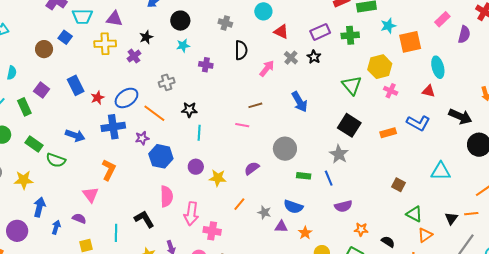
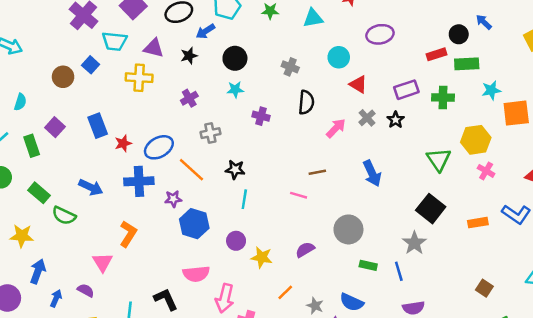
black star: (146, 37) -> (189, 56), moved
purple cross: (134, 56) -> (189, 98), moved
pink semicircle: (166, 196) -> (196, 274), turned 80

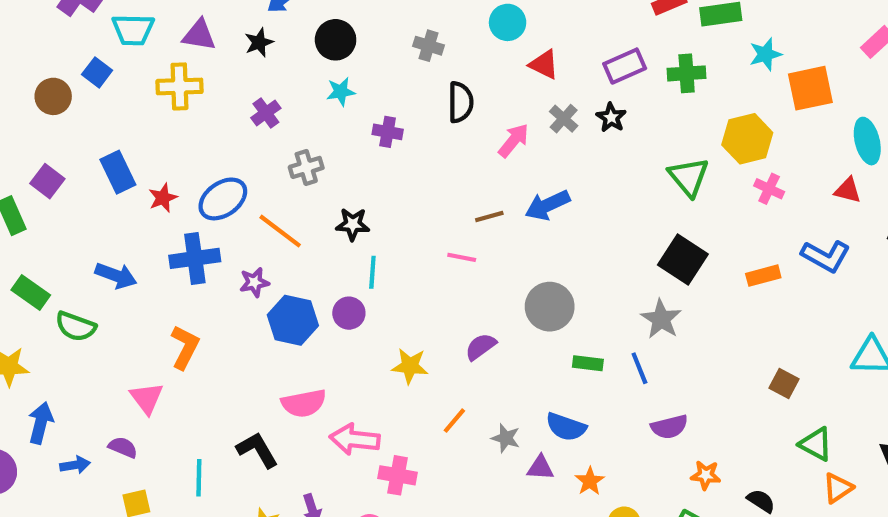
blue arrow: (372, 173) -> (547, 205), moved, turned 95
purple circle: (236, 241) -> (349, 313), moved
blue arrow: (56, 298) -> (75, 465), turned 63
pink arrow: (225, 298) -> (355, 439), turned 88

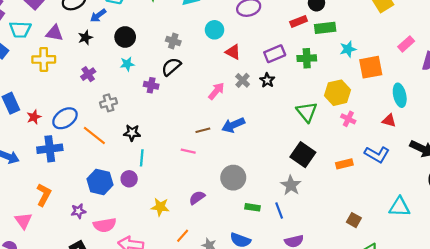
black semicircle: (461, 102) -> (171, 67), moved, turned -132
purple star: (254, 282) -> (78, 211), moved

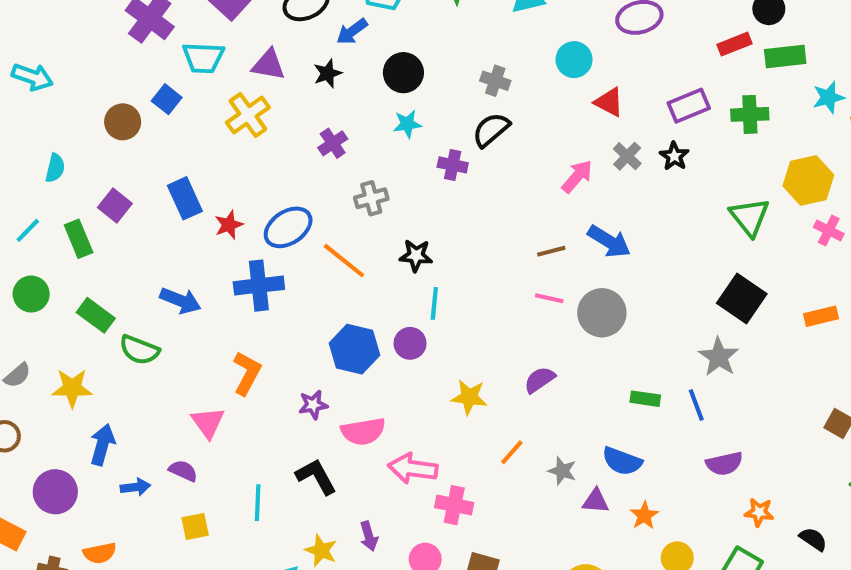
yellow cross: (44, 59) -> (248, 115), turned -35
blue arrow: (233, 125) -> (609, 241), turned -125
pink line: (188, 151) -> (549, 298), moved
gray circle: (233, 178) -> (602, 313), moved

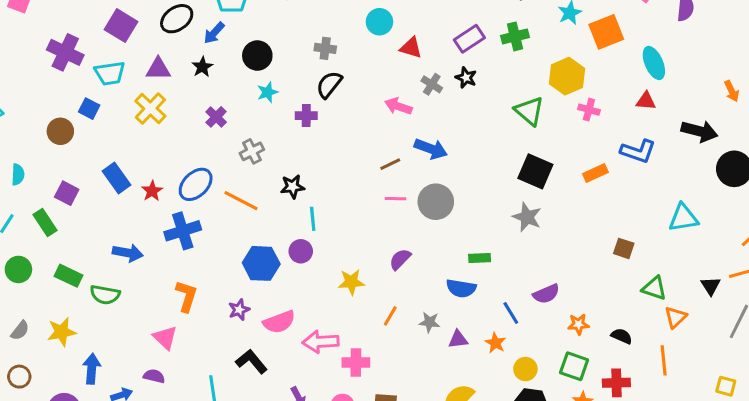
pink arrow: (577, 177) -> (398, 106), turned -100
blue line: (696, 405) -> (511, 313), moved
blue semicircle: (622, 461) -> (461, 288), moved

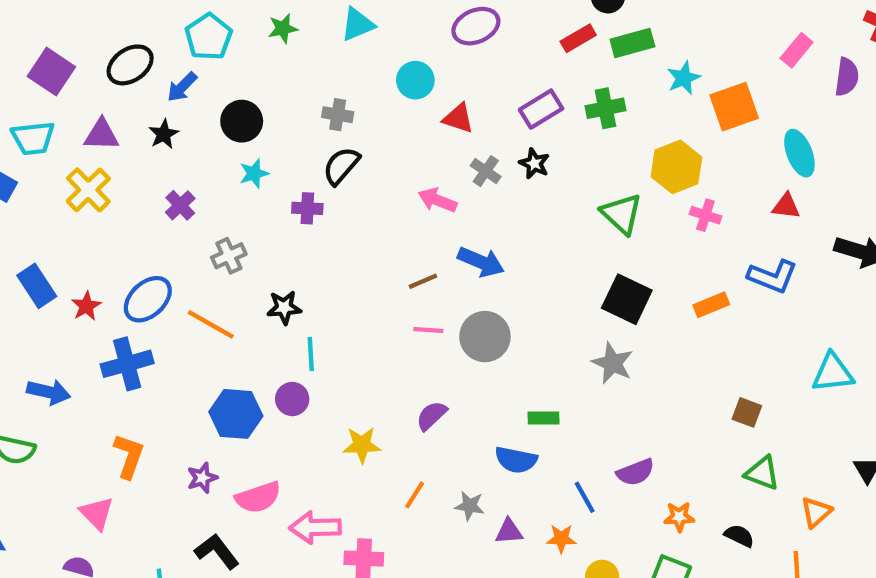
green triangle: (654, 288) -> (762, 473), moved
orange star: (495, 343) -> (561, 539), turned -30

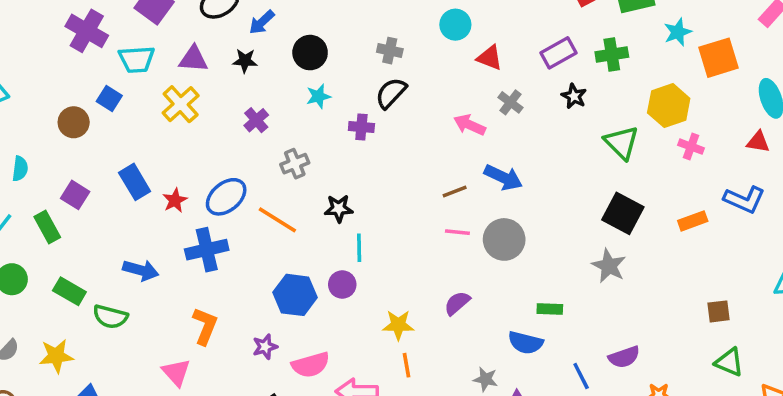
black star: (164, 134) -> (245, 61), turned 30
black star: (534, 163) -> (574, 96), moved
brown square: (747, 412) -> (719, 311), turned -30
orange line: (415, 495) -> (406, 365), moved, turned -45

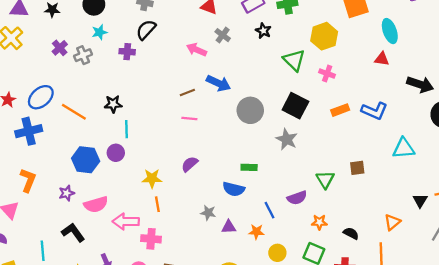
pink cross: (691, 147) -> (327, 74), moved
gray cross: (295, 164) -> (83, 55), moved
blue L-shape: (744, 200) -> (374, 111), moved
gray circle: (504, 239) -> (250, 110), moved
green triangle: (729, 362) -> (325, 180), moved, turned 36

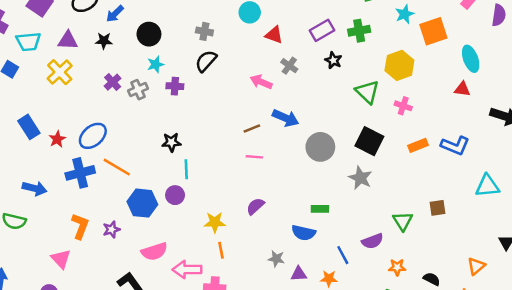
purple cross: (127, 52) -> (175, 86), moved
orange line: (74, 112) -> (117, 167), moved
purple star: (67, 193) -> (111, 229), moved

